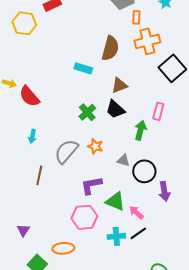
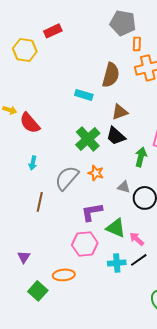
green cross: (87, 112) -> (88, 139), size x1.4

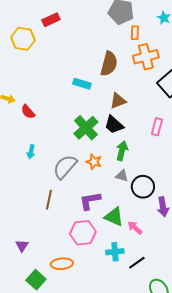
red semicircle: (30, 123) -> (28, 112), size x0.7
green arrow: (141, 157) -> (122, 151), moved
brown line: (40, 202) -> (49, 200), moved
black line: (139, 260) -> (137, 263), moved

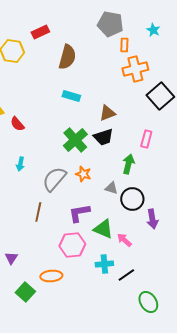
brown semicircle: (109, 64) -> (67, 57), moved
black trapezoid: (114, 125) -> (103, 137), turned -60
green arrow: (122, 151) -> (128, 164), moved

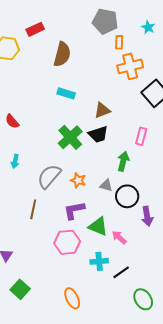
orange star: (83, 174) -> (78, 180), moved
orange ellipse: (51, 276) -> (72, 298), moved, turned 70

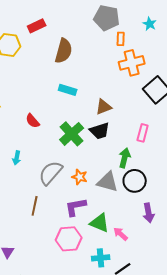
red semicircle: (12, 121) -> (33, 121), moved
gray triangle: (106, 185) -> (108, 182), size x1.6
black circle: (127, 196) -> (135, 181), moved

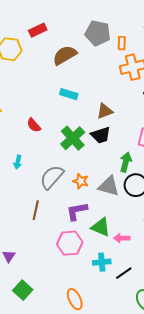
gray pentagon: (107, 18) -> (98, 33), moved
brown semicircle: (64, 51) -> (65, 55), turned -135
pink arrow: (121, 234) -> (122, 238), turned -42

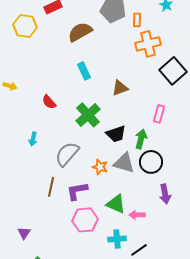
cyan rectangle: (69, 94) -> (84, 71), turned 48
black trapezoid: (101, 135) -> (116, 134), moved
orange star: (81, 181) -> (100, 167), moved
purple L-shape: (77, 211) -> (77, 191), moved

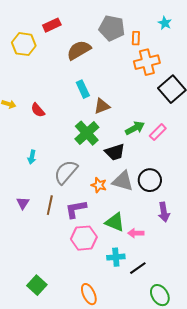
brown triangle: (120, 88) -> (102, 106), moved
red semicircle: (49, 102) -> (38, 110), moved
pink rectangle: (159, 114) -> (158, 132), turned 30
green arrow: (141, 139) -> (135, 128), moved, turned 48
purple triangle: (24, 233) -> (23, 203), moved

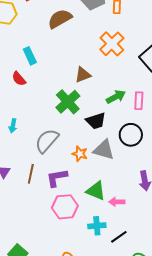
orange cross: (147, 62) -> (112, 44), moved, turned -30
cyan rectangle: (83, 89) -> (30, 56), moved
pink rectangle: (158, 132) -> (139, 101), turned -42
black circle: (150, 180) -> (131, 135), moved

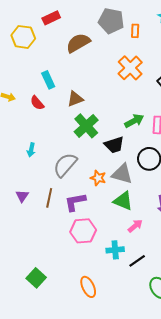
brown triangle: (83, 75) -> (75, 99), moved
green triangle: (96, 191) -> (123, 201), moved
pink arrow: (117, 202) -> (135, 226), turned 140

